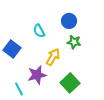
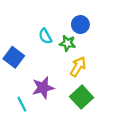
green star: (74, 42) -> (68, 43), moved
yellow arrow: (53, 57) -> (78, 67), moved

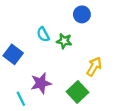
blue circle: (80, 25) -> (82, 14), moved
yellow arrow: (78, 67) -> (94, 67), moved

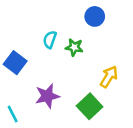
cyan semicircle: (43, 34) -> (50, 40), turned 48
cyan line: (21, 99) -> (13, 114), moved

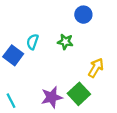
cyan semicircle: (50, 40) -> (32, 42), moved
purple star: (47, 96) -> (52, 97), moved

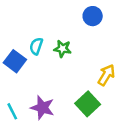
green star: (65, 42) -> (62, 49), moved
purple star: (52, 97) -> (42, 108), moved, turned 30

